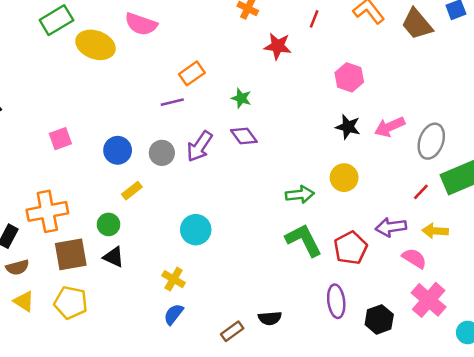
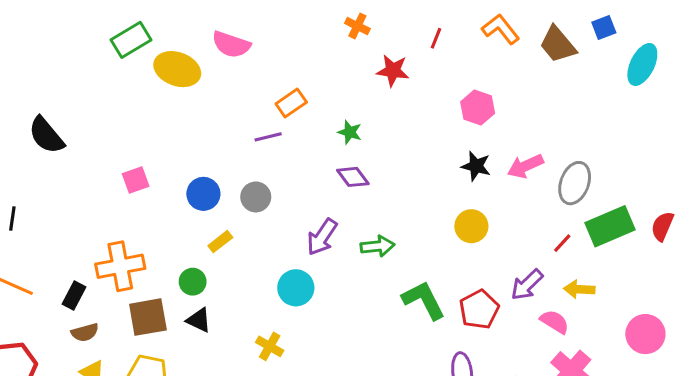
purple arrow: (200, 146) -> (322, 237), moved
green arrow: (300, 195) -> (377, 246), moved
purple arrow: (391, 227) -> (527, 285), turned -36

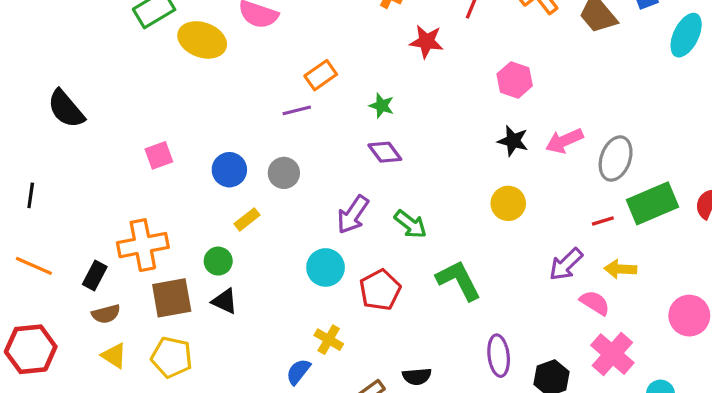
red line: (562, 243) -> (603, 221), turned 30
green arrow: (377, 246) -> (410, 224), turned 44
red pentagon: (479, 309) -> (380, 290), moved
yellow cross: (270, 346) -> (329, 340), moved

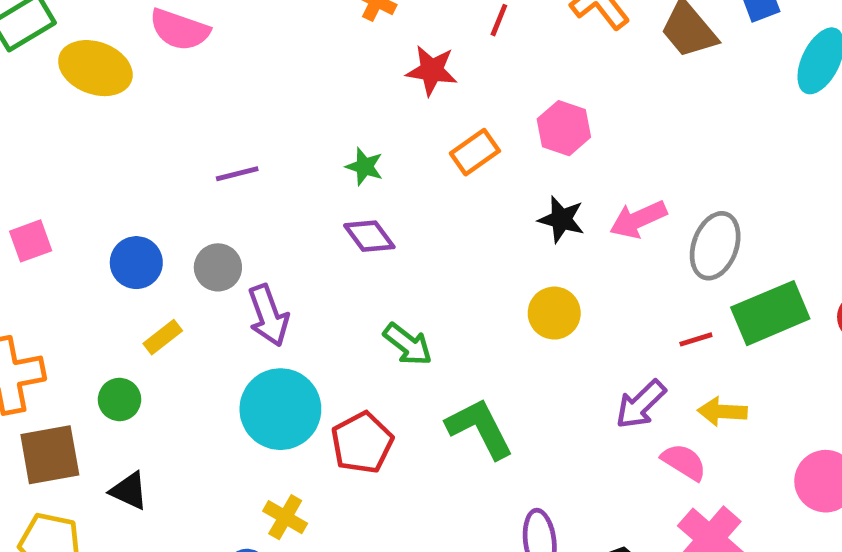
orange rectangle: (321, 75) -> (475, 152), moved
purple arrow: (353, 215) -> (268, 315), moved, turned -54
cyan circle: (326, 267) -> (280, 409), size x1.4
black triangle: (225, 301) -> (129, 491), moved

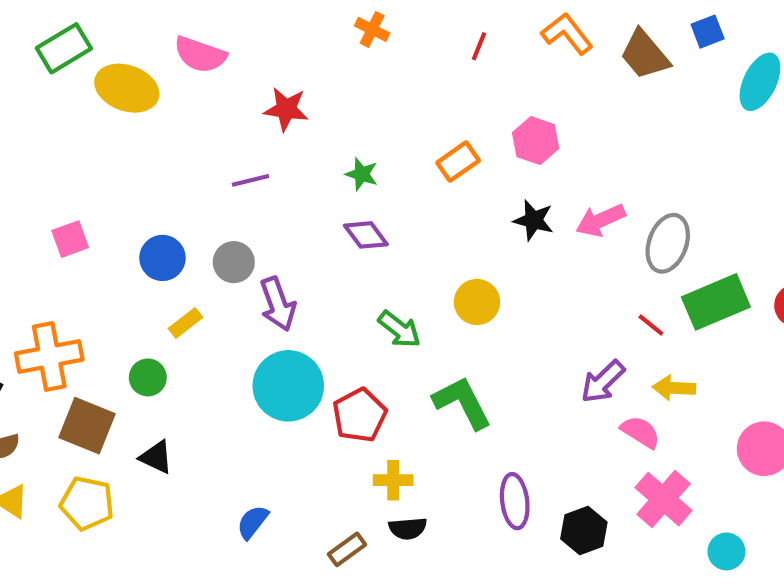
red star: (432, 70) -> (286, 109), moved
yellow circle: (554, 313) -> (477, 302), moved
red line: (696, 339) -> (651, 325), turned 56
brown square: (50, 455) -> (87, 426), turned 32
yellow cross: (285, 517) -> (393, 480), moved, turned -30

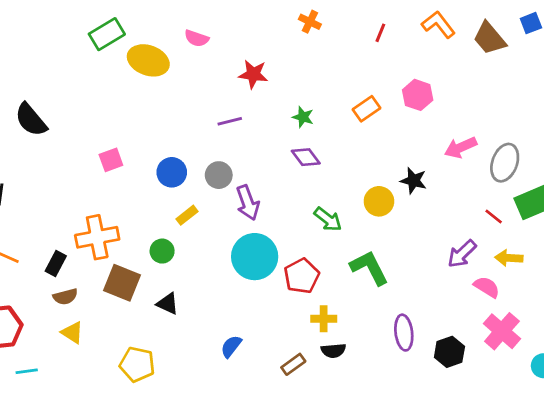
pink semicircle: (200, 55) -> (197, 38), size x0.7
black star: (534, 220) -> (414, 181), moved
yellow pentagon: (87, 503) -> (137, 364), moved

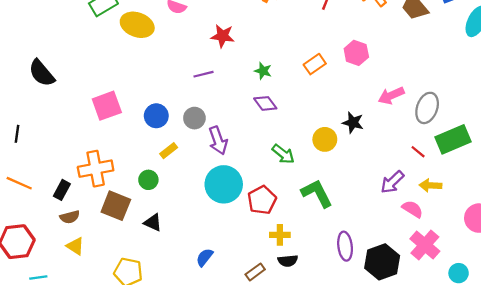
pink square: (111, 160) -> (107, 106), size x1.5
black hexagon: (449, 352) -> (382, 262), size x1.4

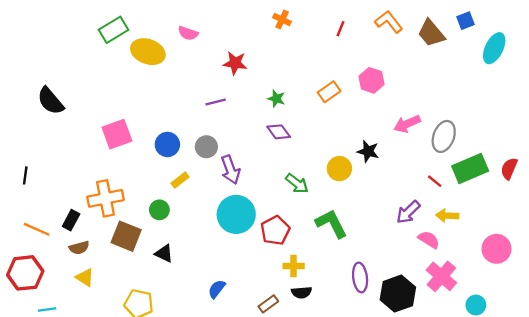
black line: (17, 134) -> (25, 175), moved
orange line: (19, 183) -> (37, 229), moved

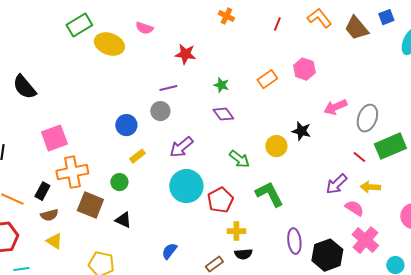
pink square: (117, 134) -> (54, 138), moved
gray circle: (206, 147) -> (160, 111), moved
purple arrow: (230, 170) -> (181, 147), turned 70

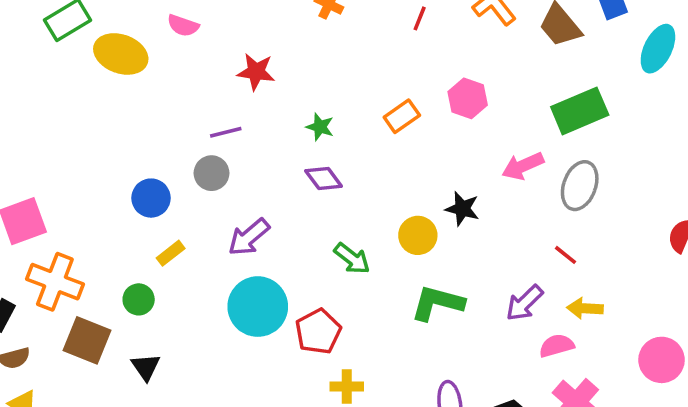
green rectangle: (390, 146) -> (580, 111), moved
orange cross: (72, 172) -> (55, 282), turned 32
green L-shape: (269, 194) -> (437, 303), moved, turned -48
pink semicircle: (354, 208) -> (557, 346), turned -48
black triangle: (123, 220) -> (146, 367), turned 30

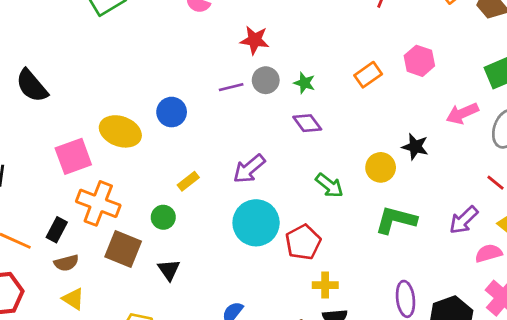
yellow ellipse: (121, 54) -> (120, 131), moved
gray circle: (212, 173) -> (266, 80), moved
blue circle: (151, 198) -> (172, 112), moved

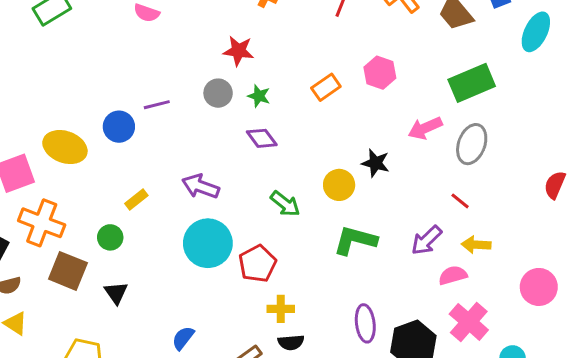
red star: (255, 40) -> (238, 51), moved
purple line: (231, 87) -> (157, 105), moved
purple arrow: (249, 169) -> (201, 186), turned 60

